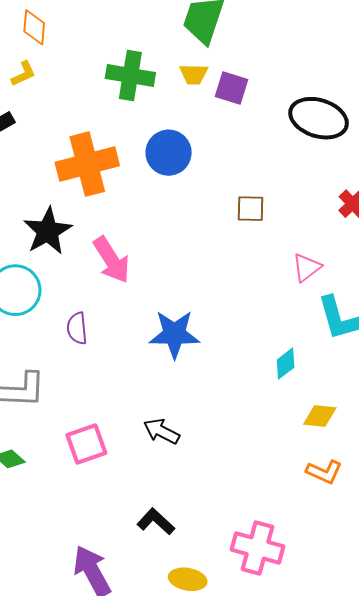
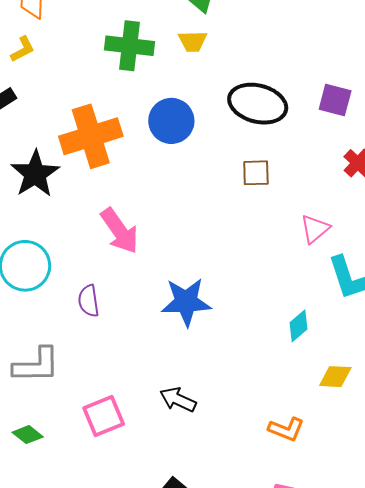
purple square: (232, 88) -> (335, 100), moved
black ellipse: (319, 118) -> (258, 104), moved
black star: (48, 231) -> (35, 174), moved
orange L-shape: (324, 472) -> (286, 429), moved

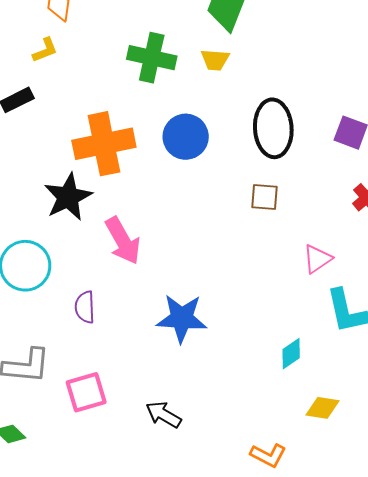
black ellipse: (258, 104) -> (273, 128), turned 66
black star: (35, 174) -> (68, 197), moved
pink square: (104, 416) -> (86, 392), moved

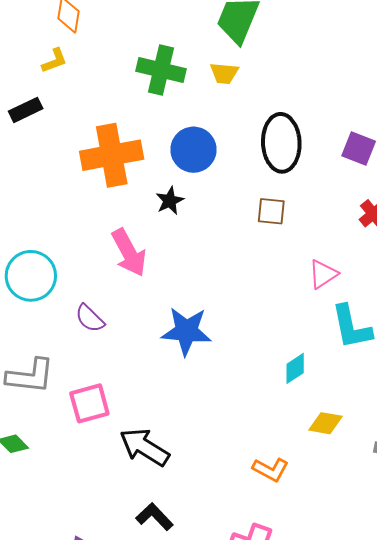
black star: (68, 197) -> (170, 201), moved, size x0.6
purple semicircle: (85, 307) -> (90, 318), turned -44
black arrow: (164, 415) -> (144, 447), moved, size x1.4

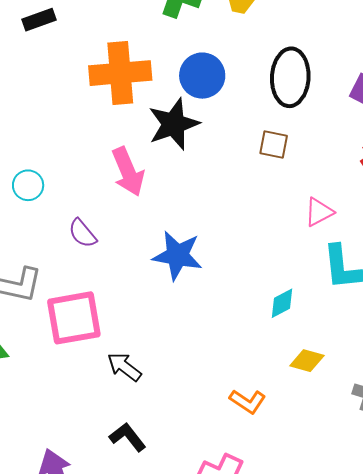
black star: (170, 201) -> (174, 124), size x1.8
cyan circle: (31, 276) -> (28, 185), size x0.6
pink square: (89, 403) -> (74, 318), size x1.4
black arrow: (144, 447) -> (124, 367), size x0.7

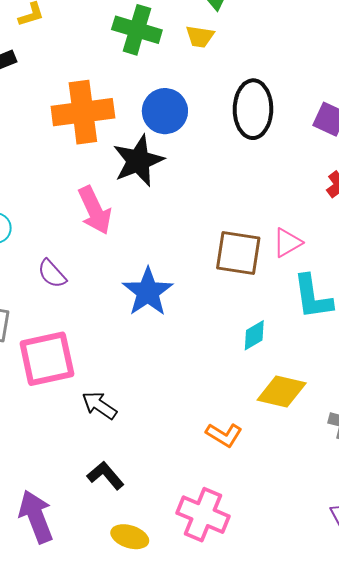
brown square: (274, 144) -> (238, 253), moved, size x1.6
blue star: (177, 255) -> (148, 292), turned 30
yellow diamond: (307, 361) -> (282, 392), size x1.4

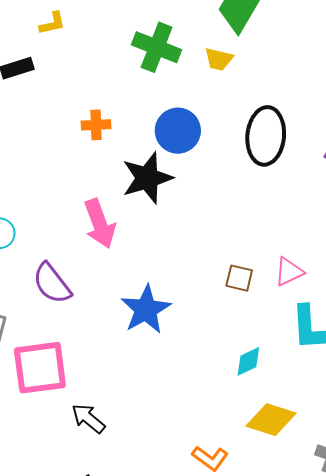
orange cross: (83, 112) -> (96, 125), size x0.5
brown square: (238, 253) -> (239, 278), size x0.6
purple semicircle: (52, 274) -> (52, 283), size x1.4

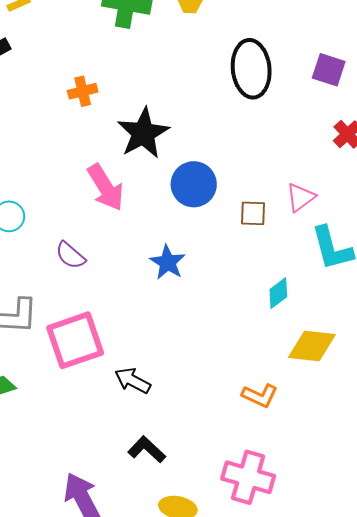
blue circle: (178, 131) -> (194, 184), moved
purple semicircle: (52, 283) -> (70, 255), size x0.7
blue star: (146, 309) -> (168, 262), size x0.7

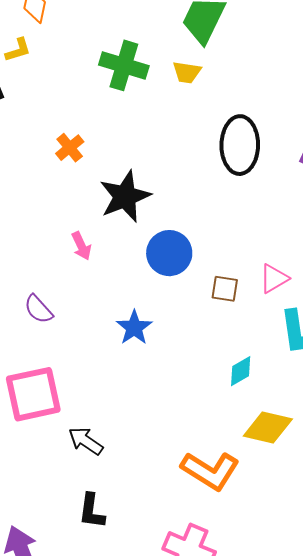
orange cross: (83, 91) -> (70, 148), turned -32
pink arrow: (106, 187) -> (81, 246), size x0.6
orange L-shape: (260, 396) -> (210, 471), size x1.6
black L-shape: (147, 450) -> (92, 511), turned -132

